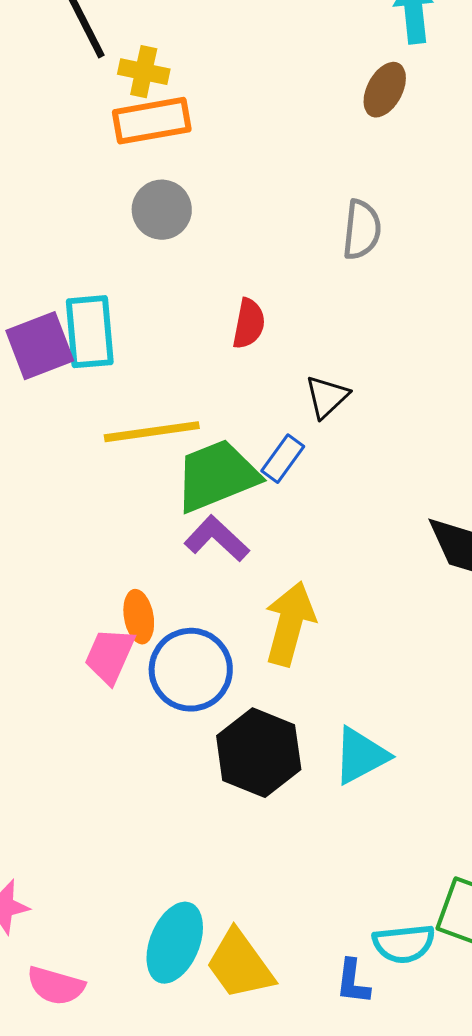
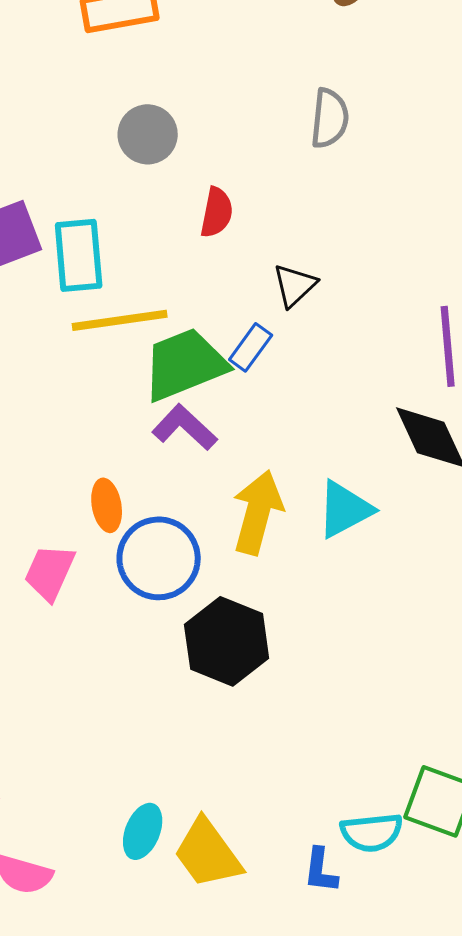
gray circle: (162, 210) -> (148, 134), moved
cyan rectangle: (90, 332) -> (79, 255), moved
pink trapezoid: (110, 656) -> (50, 572), moved
cyan triangle: (361, 756) -> (345, 509), moved
cyan ellipse: (175, 943) -> (143, 831), size x0.7

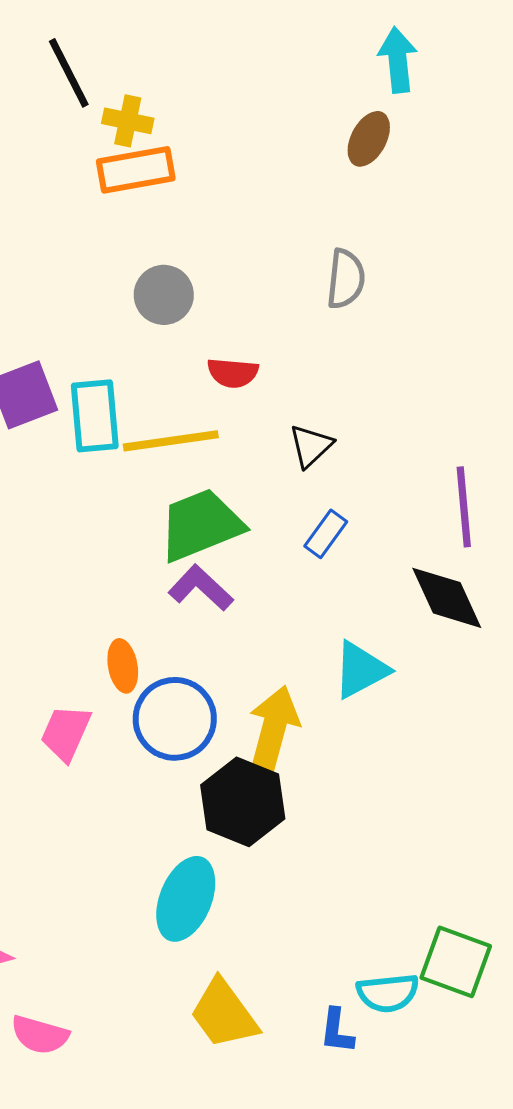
red semicircle: (217, 212) -> (233, 373), turned 84
yellow line: (120, 320) -> (171, 441), moved
blue rectangle: (251, 347) -> (326, 534), moved
yellow arrow: (258, 512) -> (274, 728), moved
cyan ellipse: (143, 831) -> (186, 899), moved, size x1.5

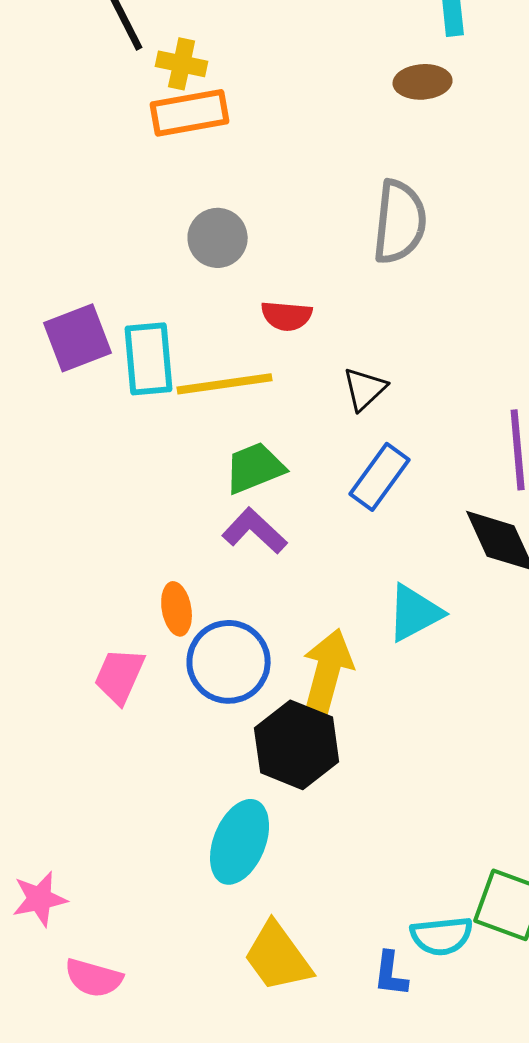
brown ellipse: (369, 139) -> (423, 82), turned 58
gray semicircle: (346, 279) -> (400, 222), size x1.4
green trapezoid: (201, 525) -> (255, 468), size x0.7
blue rectangle: (326, 534) -> (380, 477), size x1.4

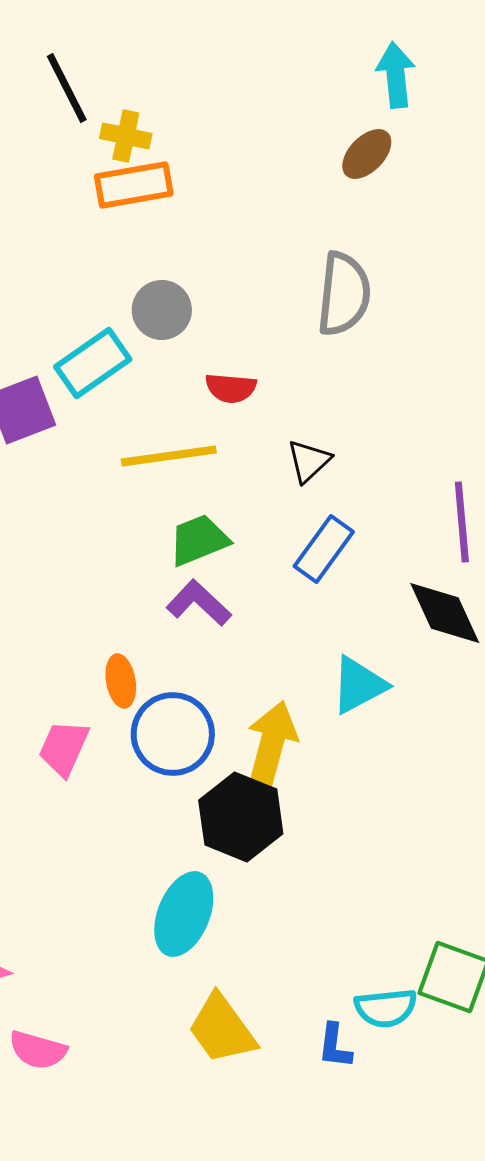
brown ellipse: (423, 82) -> (367, 154), turned -42
cyan rectangle: (149, 359) -> (93, 363), moved, turned 60

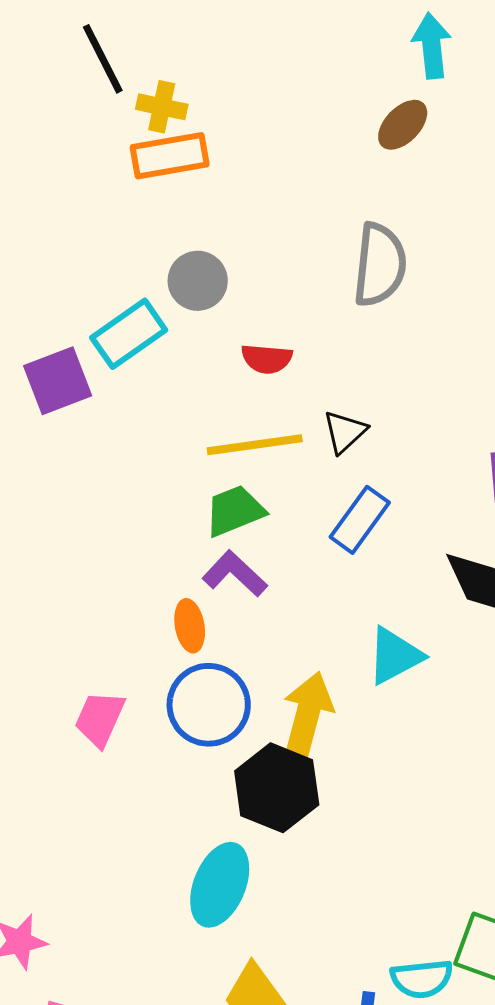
yellow line: (169, 456) -> (255, 445), moved
orange ellipse: (121, 681) -> (190, 626), moved

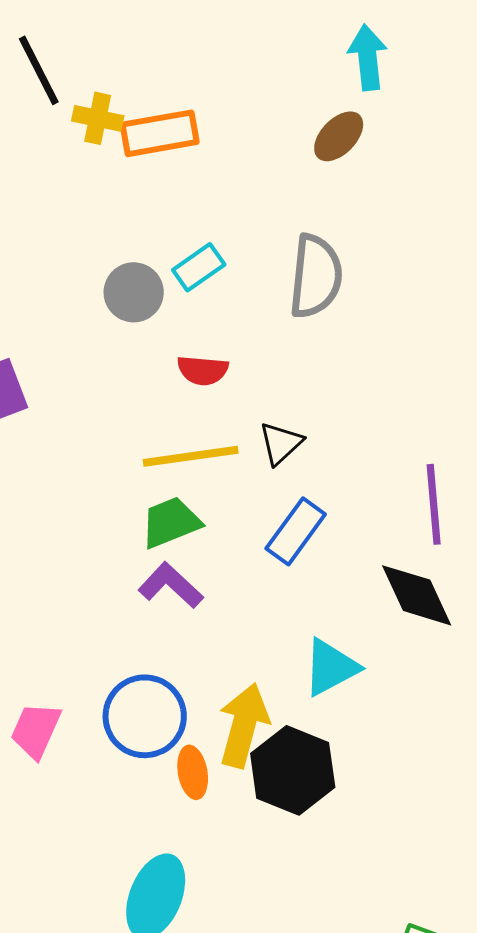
orange rectangle: (170, 156) -> (160, 133), moved
cyan rectangle: (129, 334) -> (199, 267), moved, size x0.7
orange ellipse: (190, 626) -> (193, 772), moved
black hexagon: (277, 788) -> (293, 770), moved

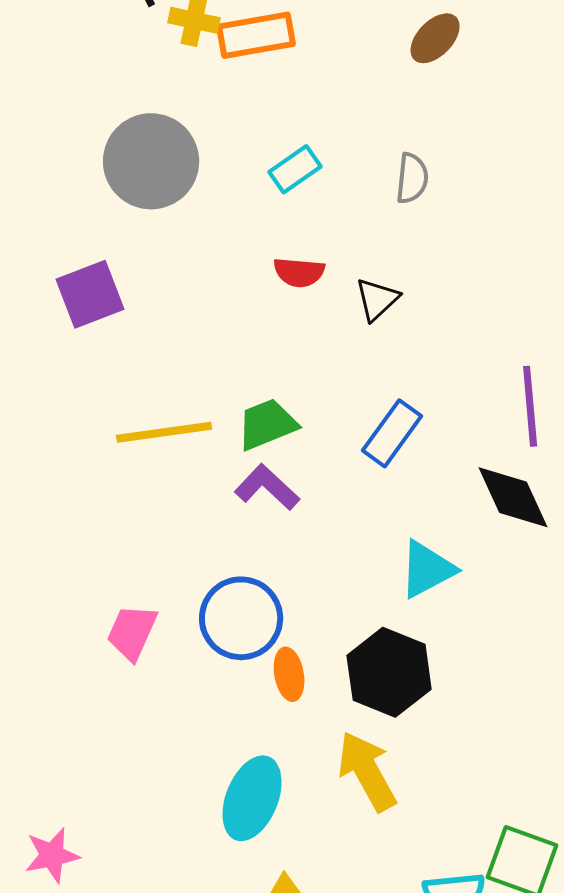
gray semicircle: (316, 276) -> (412, 178), size x0.6
gray circle: (134, 292) -> (151, 161), moved, size x1.6
black triangle: (281, 443) -> (377, 299), moved
yellow line: (191, 456) -> (164, 432), moved
yellow arrow: (244, 725) -> (367, 771), moved, turned -44

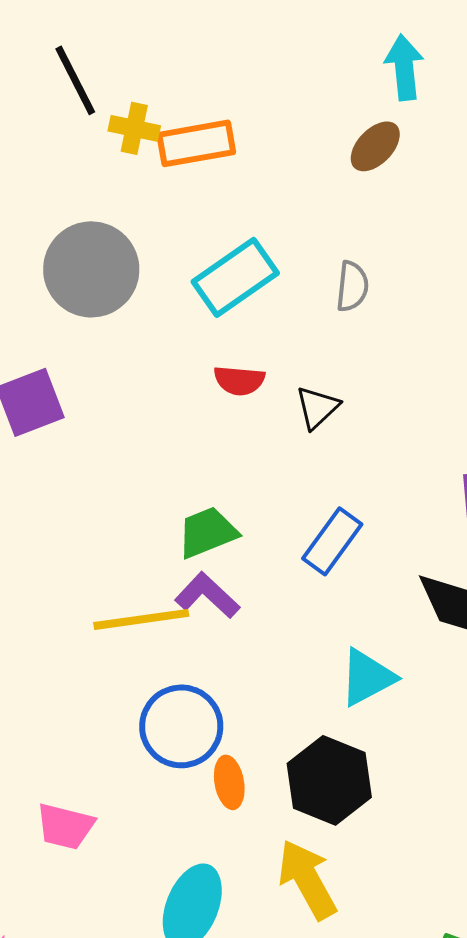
cyan rectangle: (295, 169) -> (235, 277), size x1.6
yellow line: (164, 432) -> (141, 619), moved
pink trapezoid: (132, 632) -> (65, 826), moved, turned -100

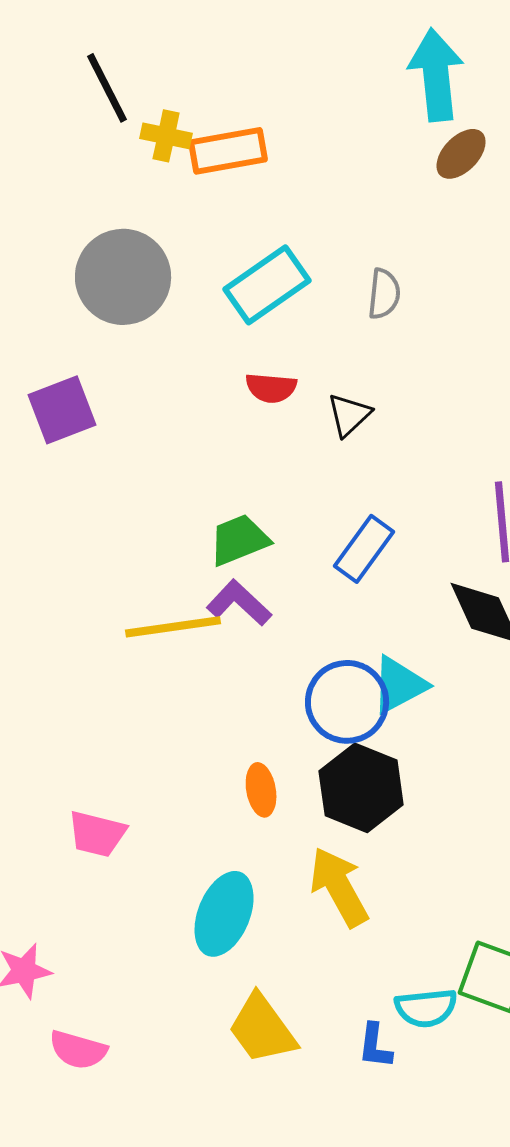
cyan arrow: (404, 67) -> (436, 75), size x1.4
brown ellipse: (375, 146) -> (461, 154), moved
blue circle: (181, 726) -> (347, 702), moved

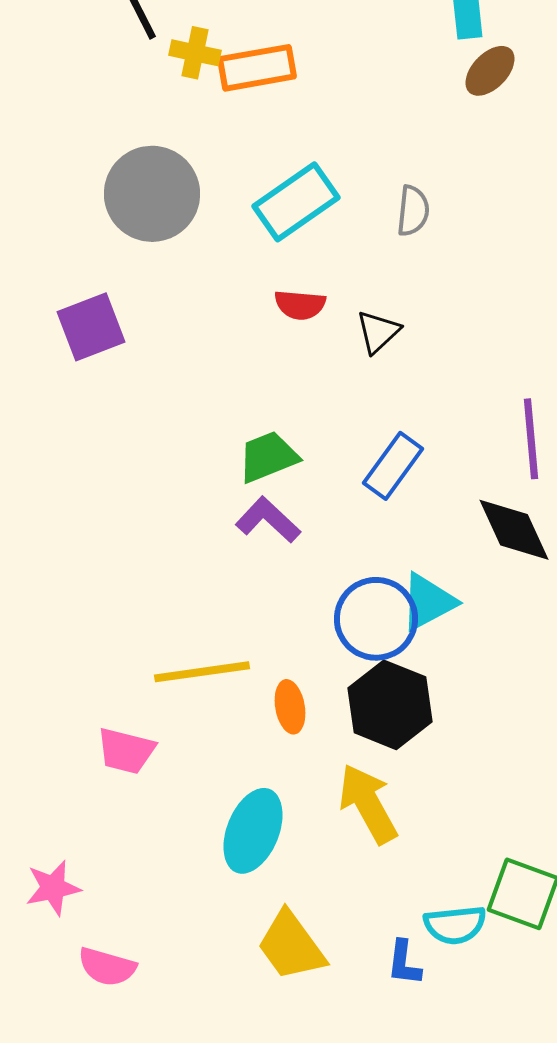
yellow line: (173, 627) -> (202, 672), moved

